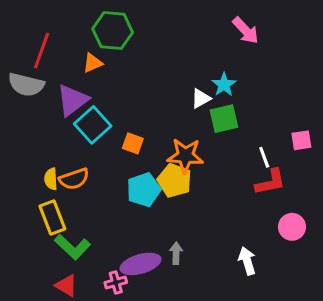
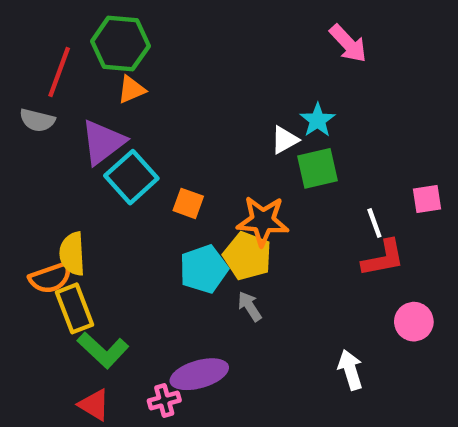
green hexagon: (113, 31) -> (120, 44), moved
gray semicircle: (26, 85) -> (37, 120), size x0.7
yellow semicircle: (51, 179) -> (72, 254), size x1.4
orange semicircle: (74, 179) -> (50, 278), moved
gray arrow: (176, 253) -> (250, 306), moved, turned -35

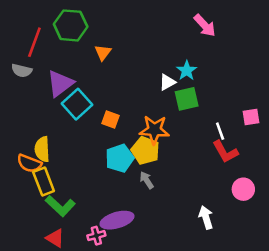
orange triangle: (131, 90) -> (103, 53), moved, turned -30
red L-shape: (383, 258) -> (225, 152), turned 72
orange semicircle: (50, 278) -> (29, 163), turned 40

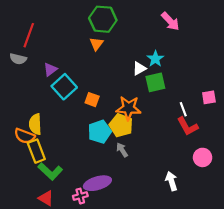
green hexagon: (71, 25) -> (103, 19), moved
orange triangle: (103, 53) -> (96, 44), moved
purple triangle: (60, 83) -> (50, 70), size x0.6

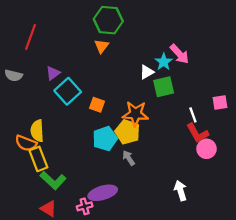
pink arrow: (170, 21) -> (179, 54), moved
gray semicircle: (18, 59) -> (14, 75), moved
pink circle: (203, 157) -> (207, 149), moved

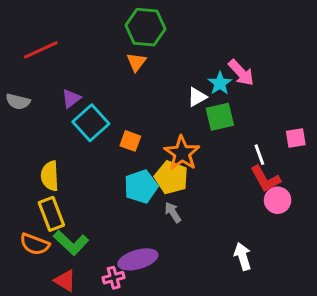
red line: (30, 37) -> (41, 50), turned 45
orange star: (135, 114) -> (182, 153), turned 30
orange semicircle: (26, 143) -> (35, 244), moved

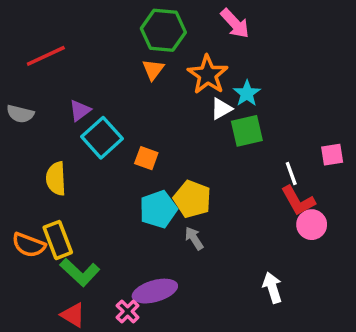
pink arrow: (241, 73) -> (235, 24), moved
orange star: (182, 153) -> (208, 75), moved
yellow semicircle: (50, 176) -> (56, 179), moved
orange semicircle: (35, 244) -> (29, 245), moved
pink cross: (114, 278) -> (128, 311), turned -30

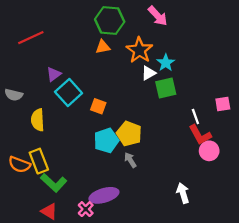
orange triangle: (153, 70) -> (103, 47), turned 42
gray semicircle: (20, 114) -> (14, 95), moved

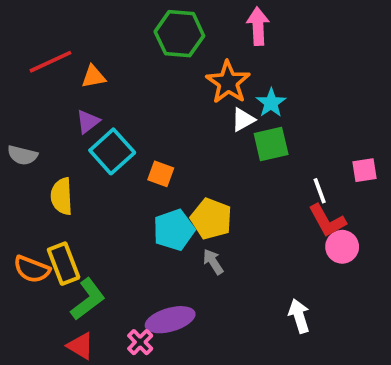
pink arrow: (158, 16) -> (258, 26), turned -140
orange triangle: (103, 47) -> (93, 77), moved
green L-shape: (54, 183) -> (88, 299), turned -80

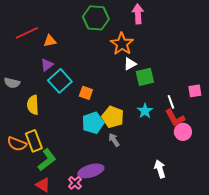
cyan star: (271, 103) -> (145, 111), moved

